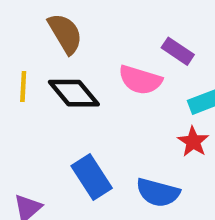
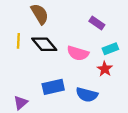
pink semicircle: (140, 80) -> (78, 53), moved
blue rectangle: (92, 177) -> (53, 87), turned -70

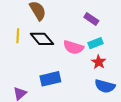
cyan rectangle: (110, 49) -> (95, 43), moved
blue semicircle: (87, 95) -> (105, 86), moved

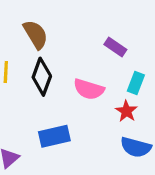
black diamond: (42, 39) -> (42, 77), turned 60
cyan rectangle: (95, 43) -> (136, 83), moved, turned -48

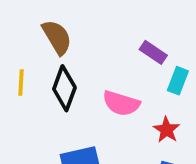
cyan rectangle: (136, 83) -> (178, 81), moved

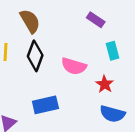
purple rectangle: (153, 52) -> (96, 20), moved
cyan rectangle: (178, 81) -> (112, 51), turned -36

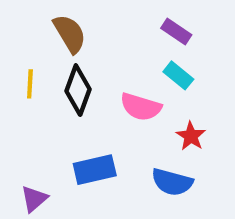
cyan rectangle: (112, 51) -> (178, 75), moved, turned -36
blue semicircle: (112, 114) -> (172, 182), moved

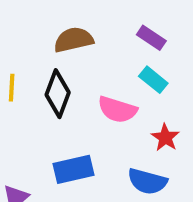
brown semicircle: (70, 34) -> (74, 40), moved, turned -72

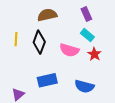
purple rectangle: (151, 38) -> (86, 14), turned 32
red star: (165, 137) -> (94, 54), moved

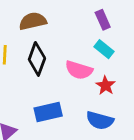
brown semicircle: (47, 15) -> (33, 21), moved
red star: (94, 54) -> (105, 85), moved

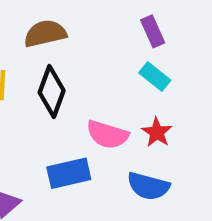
pink semicircle: (79, 70) -> (107, 135), moved

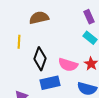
black diamond: (52, 92) -> (40, 59), moved

